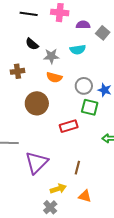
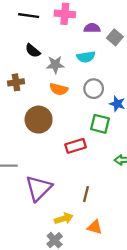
gray circle: (84, 86) -> (94, 89), moved

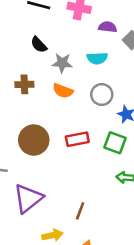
brown cross: (16, 82) -> (24, 84), moved
brown circle: (39, 120) -> (34, 140), moved
green square: (100, 124) -> (115, 143), moved
red rectangle: (76, 146) -> (77, 139), moved

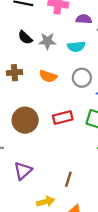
gray star: (62, 63) -> (47, 41), moved
purple triangle: (28, 198) -> (23, 171), size x0.7

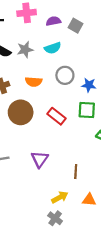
red rectangle: (63, 117) -> (56, 116), turned 66
brown circle: (25, 120) -> (21, 112), moved
purple triangle: (23, 171) -> (40, 159), moved

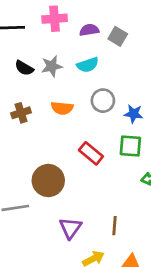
brown circle: (21, 112) -> (48, 181), moved
purple triangle: (40, 159) -> (70, 228), moved

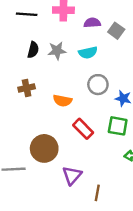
black semicircle: (24, 68) -> (33, 50), turned -112
orange semicircle: (62, 108) -> (62, 101), moved
purple triangle: (70, 228) -> (72, 175), moved

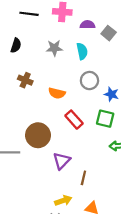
black semicircle: (33, 50) -> (16, 45), moved
cyan semicircle: (88, 53) -> (82, 51), turned -91
brown cross: (27, 88) -> (25, 80), turned 32

